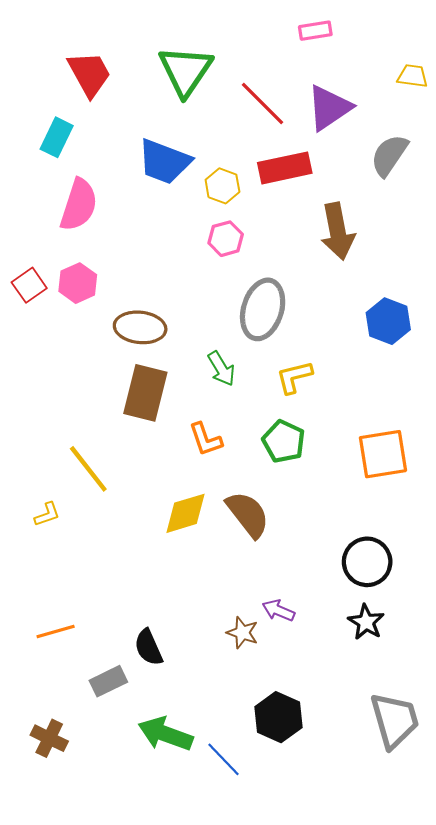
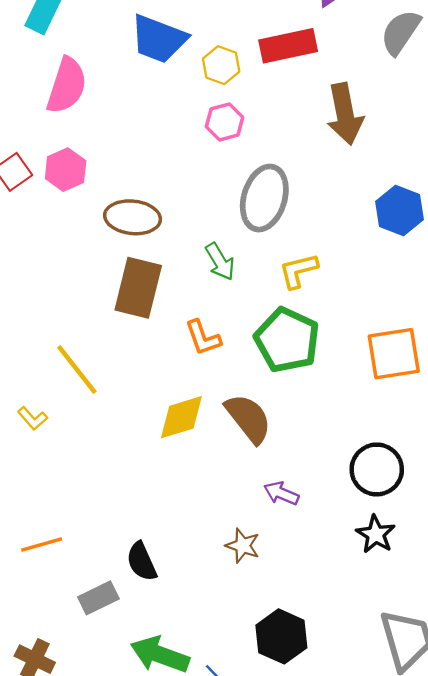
green pentagon: (284, 441) -> (287, 340), size x1.4
yellow L-shape: (47, 514) -> (33, 418), turned 68
purple arrow: (278, 610) -> (281, 493), moved

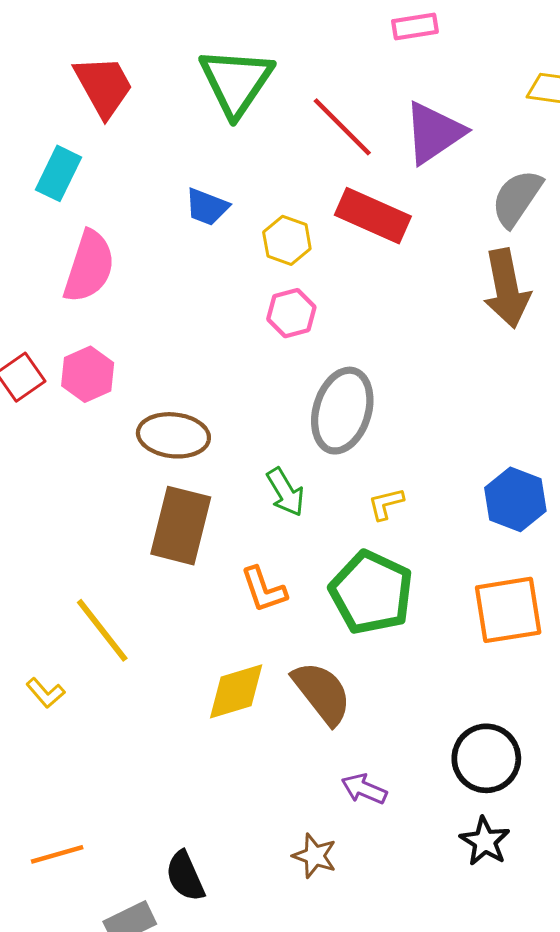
blue trapezoid: (159, 39) -> (207, 207), size x0.6
red rectangle: (288, 46) -> (373, 216), turned 36
brown arrow: (345, 114) -> (507, 288), moved
blue hexagon: (399, 211) -> (515, 499), moved
yellow L-shape: (298, 271) -> (386, 504), size x0.7

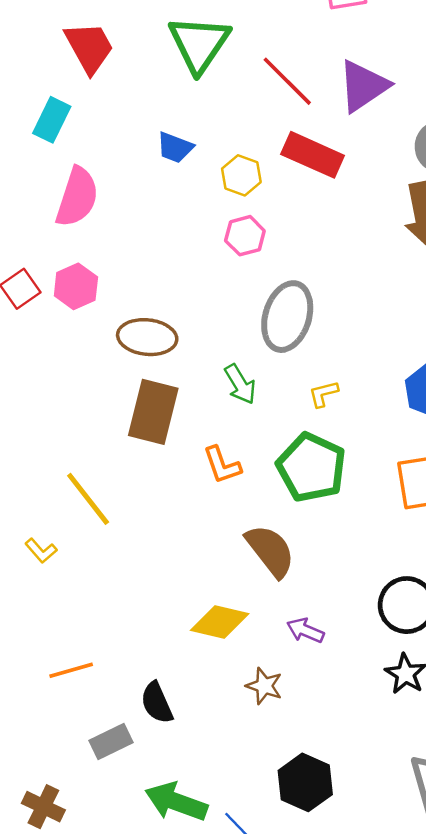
yellow diamond: (236, 691) -> (220, 622), moved, turned 30
orange line: (57, 854) -> (71, 670), moved

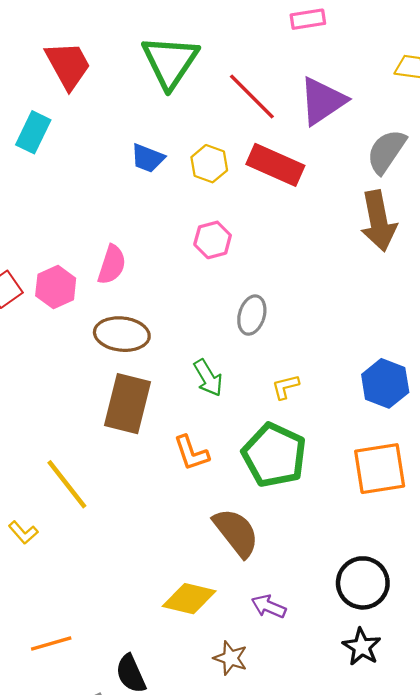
yellow hexagon: (241, 175) -> (209, 164), moved
pink semicircle: (77, 197) -> (112, 265), moved, size x0.7
gray ellipse: (287, 317) -> (252, 315), size x0.6

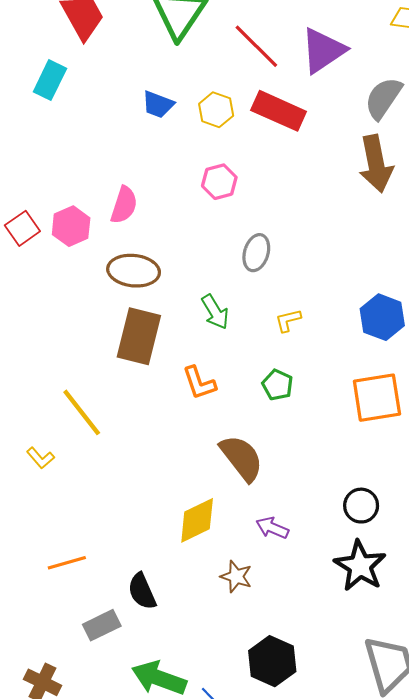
green pentagon: (274, 455) -> (277, 385), size x0.5
black circle: (363, 583) -> (361, 506), size x0.7
yellow diamond: (189, 599) -> (197, 520), turned -39
black star: (362, 647) -> (360, 566), size x1.4

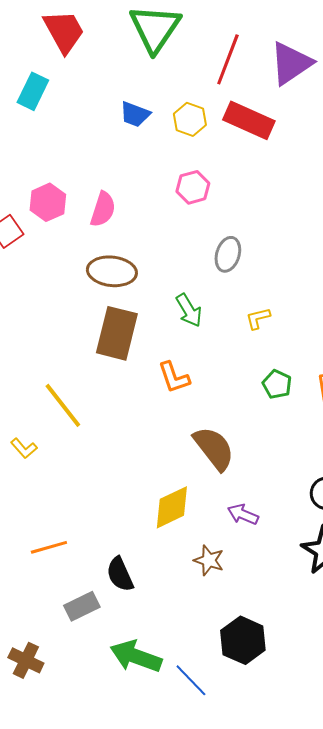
red line: (256, 46) -> (228, 59), turned 66
pink hexagon: (71, 226) -> (48, 202), moved
green pentagon: (277, 385) -> (277, 384), moved

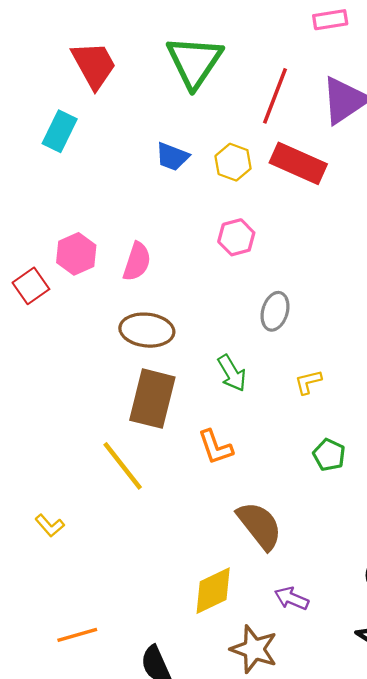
yellow line: (63, 405) -> (123, 466), moved
brown star: (209, 560) -> (254, 649), size x1.4

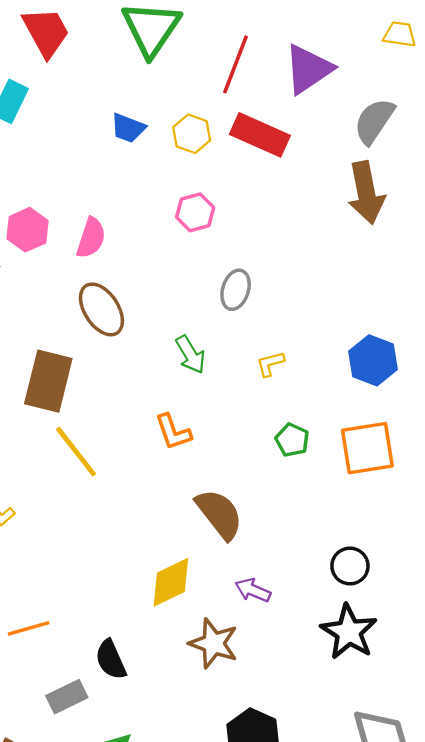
brown ellipse: (147, 330) -> (101, 309), turned 51
brown rectangle: (152, 399) -> (48, 381), moved

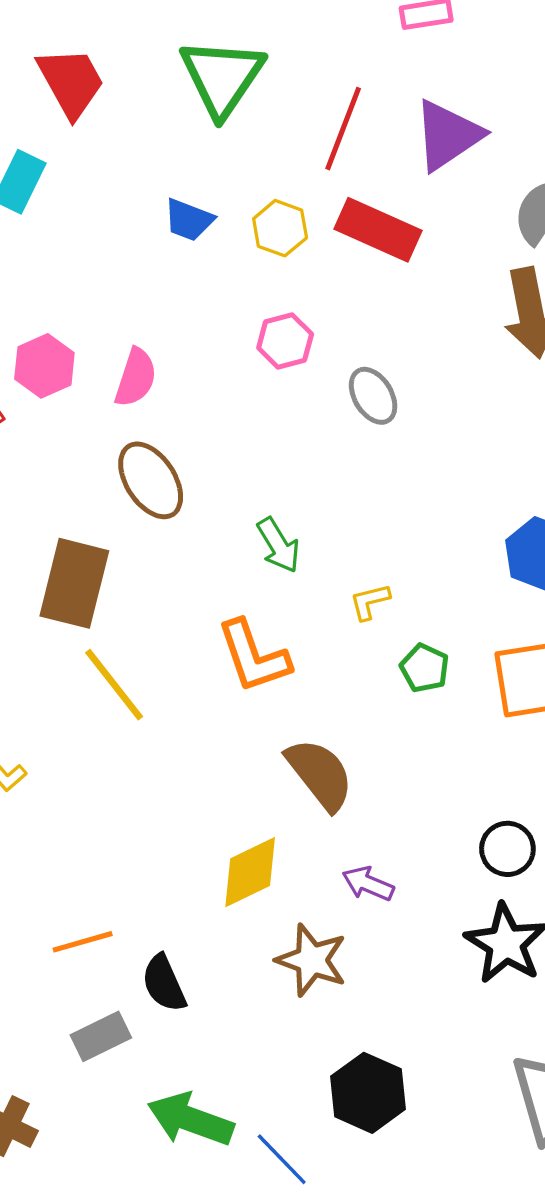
gray ellipse: (236, 290) -> (373, 396), moved, turned -48
yellow L-shape: (270, 364) -> (370, 602), moved
orange L-shape: (173, 432) -> (254, 656), size x1.4
orange line: (29, 628) -> (83, 942), moved

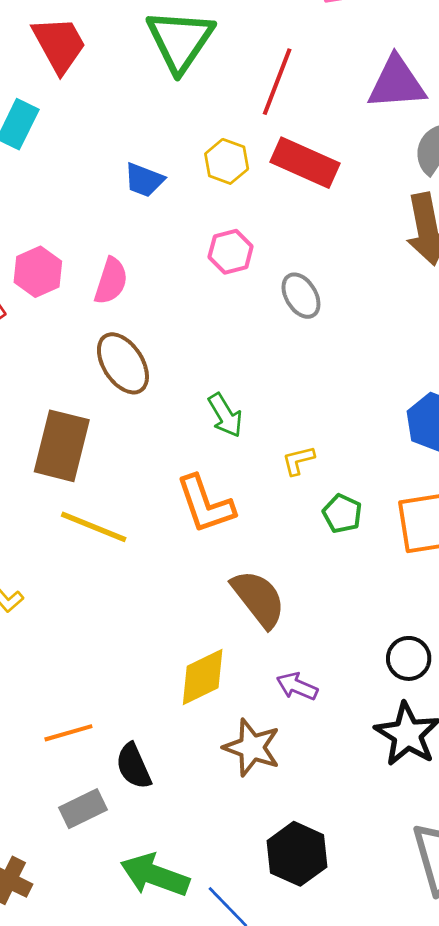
purple triangle: (448, 135) -> (397, 83), moved, turned 30
blue trapezoid: (189, 220) -> (144, 180), moved
yellow line: (114, 685) -> (94, 527), turned -30

